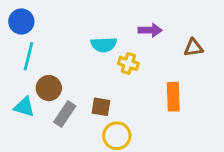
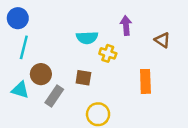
purple arrow: (150, 30) -> (126, 25), turned -96
brown triangle: (193, 48) -> (162, 40), turned 42
brown square: (101, 107) -> (83, 78), moved

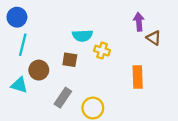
purple arrow: (126, 25) -> (139, 22), moved
brown square: (83, 78) -> (70, 60), moved
gray rectangle: (54, 96) -> (63, 98), moved

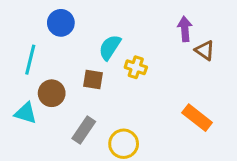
blue circle: (17, 17) -> (61, 23), moved
cyan semicircle: (82, 36) -> (110, 47), turned 126
orange rectangle: (138, 77) -> (197, 118), moved, turned -50

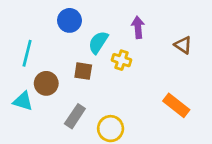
blue circle: (61, 23) -> (69, 20), moved
purple arrow: (185, 29) -> (138, 27), moved

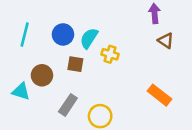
blue circle: (69, 20) -> (63, 34), moved
purple arrow: (138, 27) -> (155, 13), moved
cyan line: (27, 53) -> (25, 34), moved

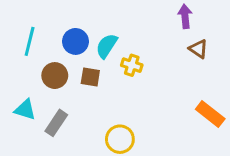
brown circle: (42, 75) -> (55, 76), moved
orange rectangle: (159, 95) -> (210, 114), moved
gray rectangle: (68, 105) -> (56, 123), moved

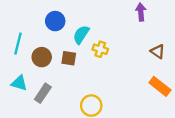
cyan line: (30, 41) -> (18, 44), moved
blue circle: (75, 41) -> (55, 21), moved
brown triangle: (198, 49) -> (158, 51), moved

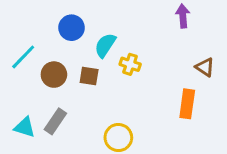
cyan line: (18, 44) -> (23, 57), turned 30
cyan triangle: (19, 83) -> (25, 127), moved
orange rectangle: (160, 86) -> (187, 104), moved, turned 60

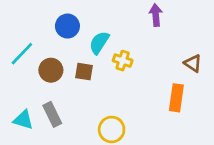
purple arrow: (183, 16) -> (156, 15), moved
gray rectangle: (55, 121) -> (52, 114), turned -60

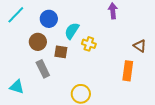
cyan line: (22, 54) -> (16, 15), moved
brown circle: (51, 70) -> (38, 42), moved
gray rectangle: (52, 114) -> (43, 69), moved

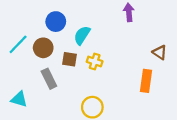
cyan line: (16, 15) -> (18, 44), moved
yellow cross: (89, 44) -> (95, 62), moved

